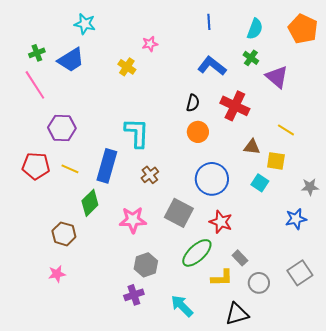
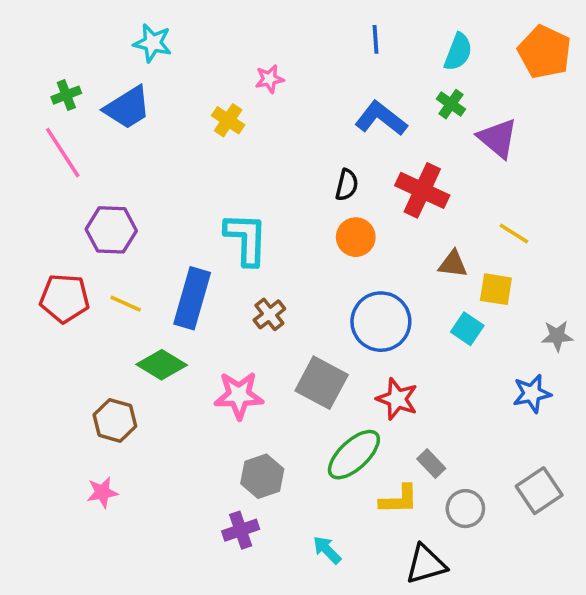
green diamond: (90, 203) -> (162, 365), turned 76
cyan arrow: (182, 306) -> (327, 550), size x0.7

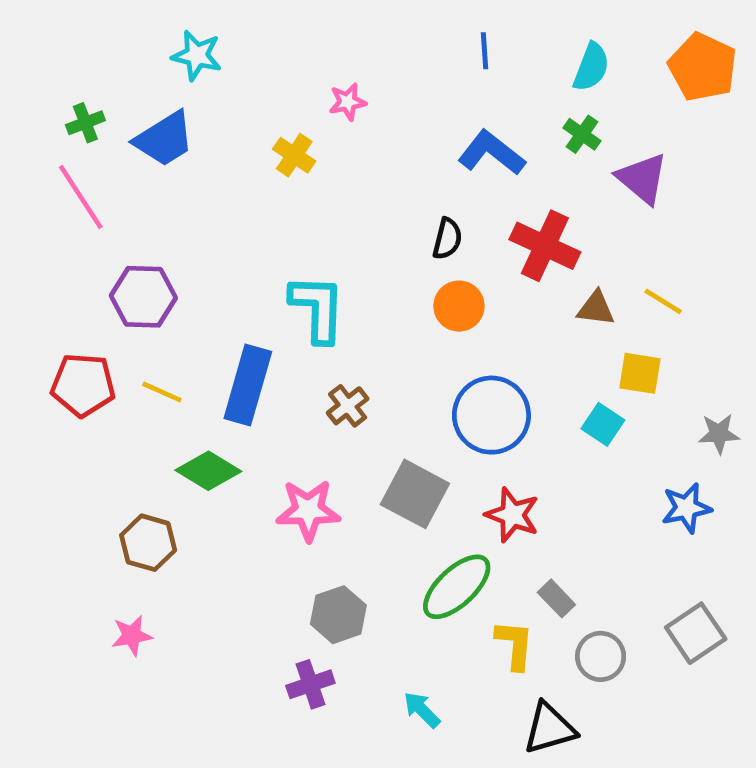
brown triangle: (453, 264) -> (596, 308), moved
yellow L-shape: (399, 500) -> (515, 645), turned -84

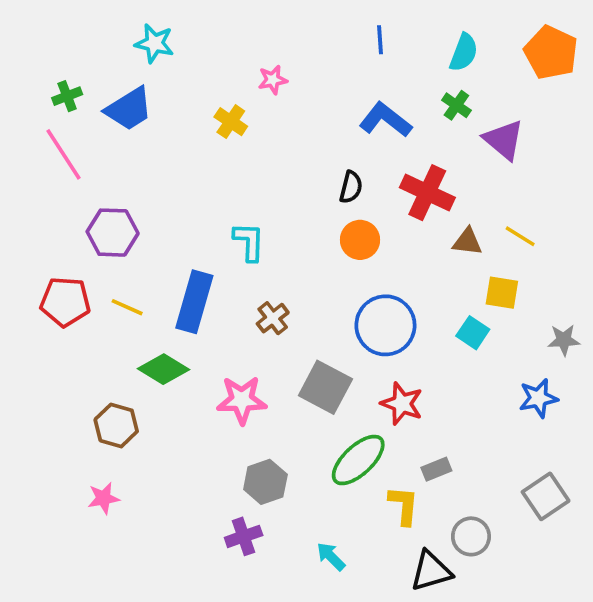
cyan L-shape: (317, 308) -> (249, 242), size x0.7
gray rectangle: (556, 598) -> (436, 469), turned -68
gray circle: (601, 656) -> (471, 536), moved

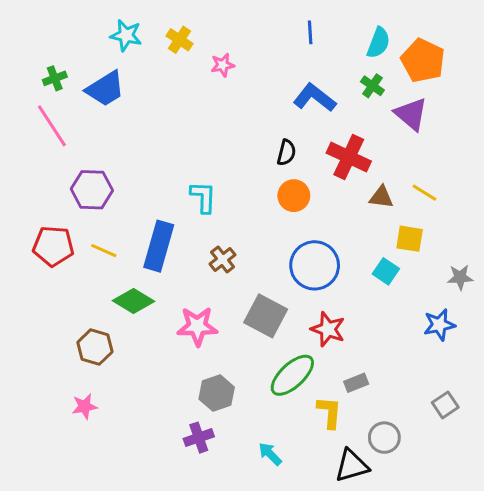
orange pentagon: (551, 52) -> (423, 61), moved
yellow cross: (231, 122) -> (180, 40), moved
gray square: (546, 496) -> (445, 405), size x0.7

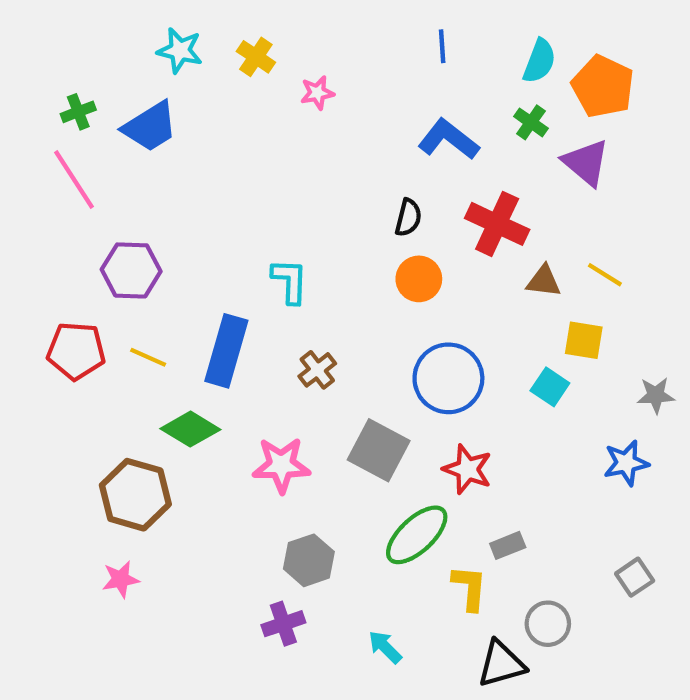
brown hexagon: (95, 347) -> (135, 495), size x1.4

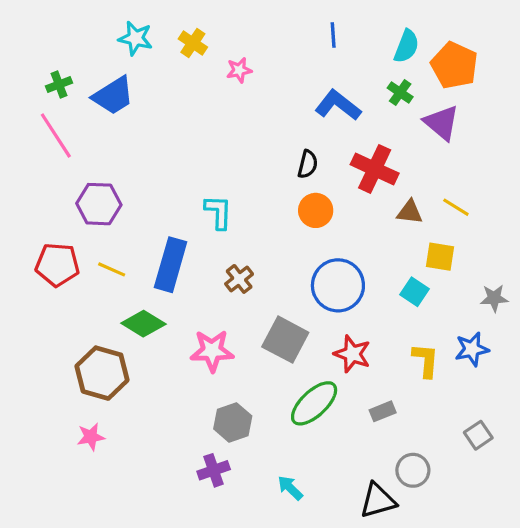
yellow L-shape: (470, 588) -> (426, 360), moved

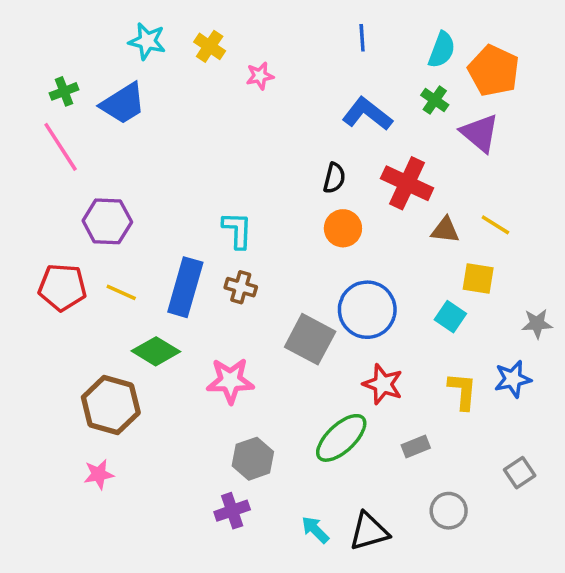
brown cross: (239, 279) -> (241, 287), moved, turned -36
gray square: (285, 340) -> (310, 339), moved
black triangle: (378, 501) -> (369, 531), moved

